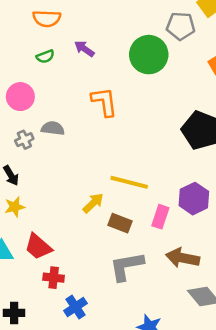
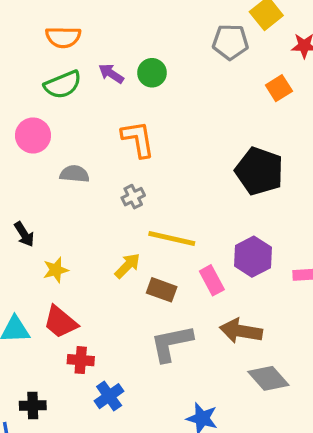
green circle: (149, 55) -> (152, 73), moved, size x0.6
green semicircle: (45, 57) -> (63, 85), size x1.6
gray cross: (24, 140) -> (133, 197), moved
yellow star: (15, 207) -> (56, 270), moved
pink rectangle: (160, 217) -> (212, 280), turned -45

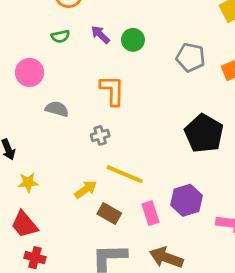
gray pentagon: (230, 42) -> (191, 57), moved
green semicircle: (63, 85) -> (60, 36), size x0.6

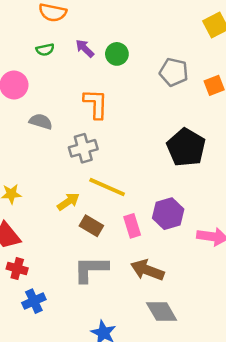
gray cross: (100, 135) -> (83, 148), size x1.5

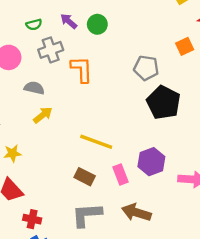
gray pentagon: (174, 72) -> (146, 68), moved
gray cross: (83, 148) -> (51, 50), moved
yellow arrow: (68, 202) -> (43, 115), moved
red cross: (17, 269) -> (32, 219), moved

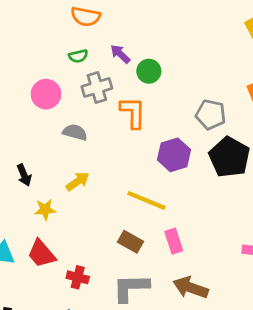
green circle: (97, 24) -> (149, 71), moved
yellow arrow: (43, 115) -> (78, 181), moved
purple hexagon: (151, 162) -> (174, 155), moved
red cross: (32, 219) -> (78, 277), moved

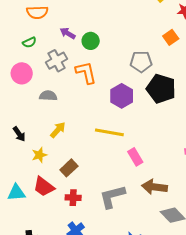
green semicircle: (78, 56) -> (29, 42), moved
brown rectangle: (131, 242) -> (69, 168), moved, turned -60

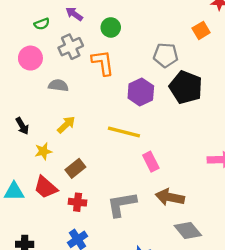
purple arrow: (68, 33) -> (74, 14), moved

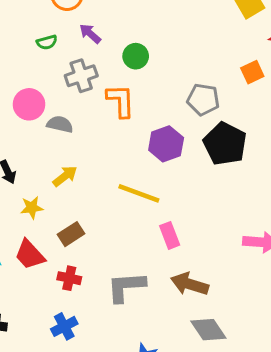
pink circle: (30, 58) -> (29, 104), moved

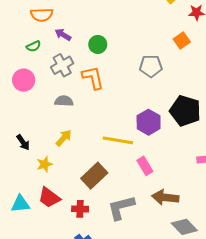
pink circle: (29, 104) -> (24, 80), moved
gray semicircle: (60, 124) -> (64, 101), moved
purple hexagon: (166, 144) -> (149, 122), moved
black pentagon: (225, 144) -> (185, 111), moved
brown rectangle: (71, 234) -> (94, 176), moved, size x1.4

